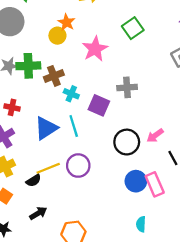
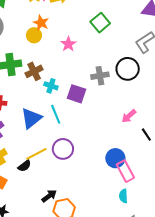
pink star: (95, 49) -> (68, 44), size x0.7
black circle: (127, 142) -> (128, 69), moved
pink rectangle: (155, 184) -> (125, 171), moved
black arrow: (38, 213) -> (49, 196), moved

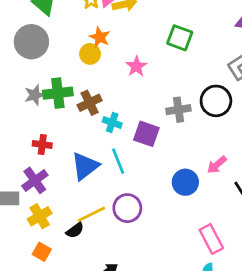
green square: (100, 23) -> (180, 38), turned -30
blue circle: (115, 158) -> (185, 182), moved

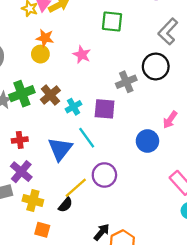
cyan cross: (112, 123) -> (74, 107), turned -35
yellow cross: (40, 216) -> (33, 200), turned -30

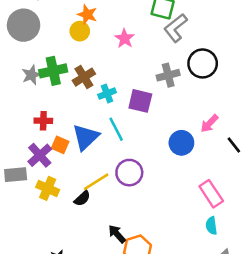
gray L-shape: (168, 32) -> (176, 28), moved
orange square: (42, 230) -> (60, 145), moved
black arrow: (102, 232) -> (117, 234), turned -90

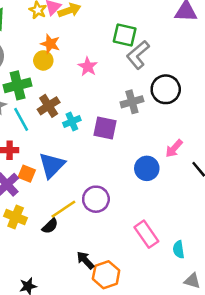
green cross: (53, 71) -> (18, 85), moved
cyan line: (116, 129) -> (21, 119), moved
pink rectangle: (211, 194) -> (146, 234), moved

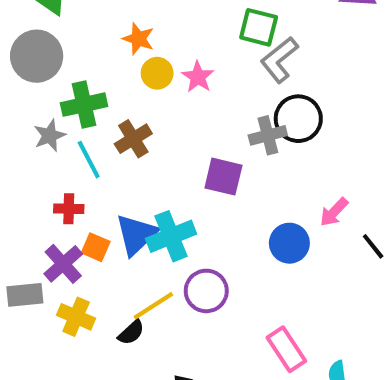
yellow circle: (43, 60) -> (157, 73), moved
black circle: (166, 89) -> (298, 119), moved
cyan cross: (72, 122) -> (171, 236), moved, size x1.6

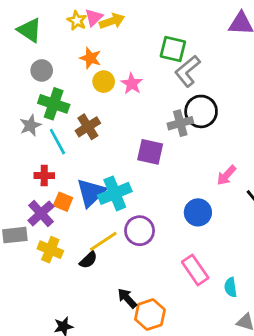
gray circle: (37, 56) -> (42, 70), moved, size x0.6
green cross: (84, 105) -> (54, 104), turned 32
blue circle: (289, 243) -> (198, 212), moved

